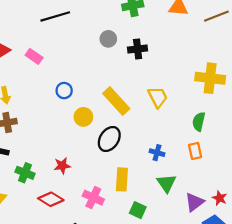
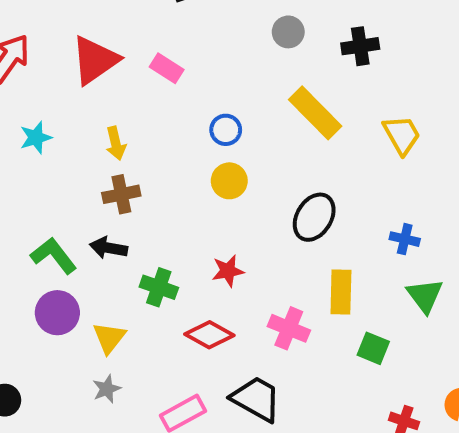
gray circle: (108, 39) -> (288, 32), moved
yellow rectangle: (116, 101) -> (315, 113), moved
yellow circle: (83, 117) -> (229, 181), moved

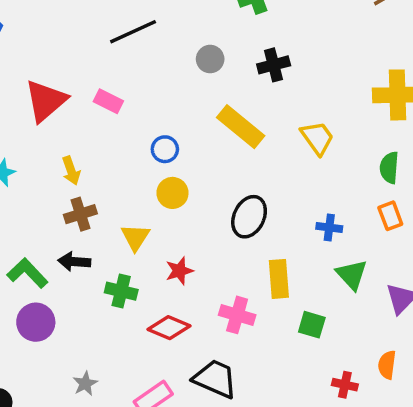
yellow triangle: (109, 338) -> (135, 237), moved

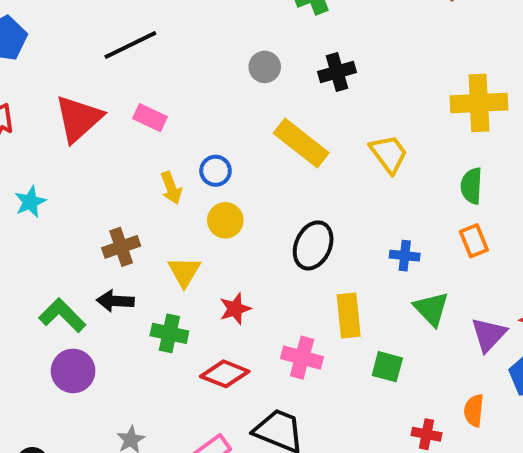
black line: (133, 32) -> (130, 45), moved
yellow arrow: (71, 171) -> (171, 188), moved

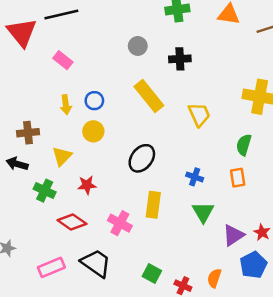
red triangle: (79, 119) -> (22, 33), moved, turned -40
green square: (387, 367) -> (152, 274), moved

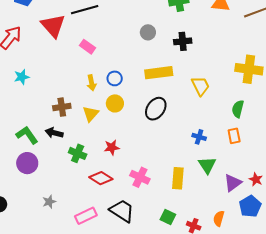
yellow rectangle: (149, 96) -> (159, 73), turned -56
yellow triangle: (62, 156) -> (91, 114), moved
black ellipse: (142, 158) -> (156, 109), moved
yellow rectangle: (153, 205) -> (178, 178), moved

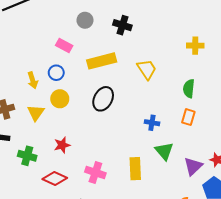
black cross: (183, 41) -> (122, 25), turned 30
pink rectangle: (88, 47) -> (64, 46), moved
yellow cross: (249, 69) -> (195, 46), size x0.6
orange rectangle: (234, 136) -> (188, 117), turned 35

